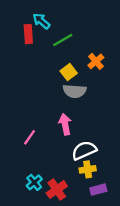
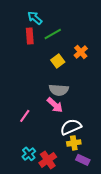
red rectangle: (28, 34) -> (30, 36), moved
gray semicircle: (75, 91) -> (59, 90), moved
pink arrow: (65, 124) -> (55, 105), turned 144
purple rectangle: (98, 190) -> (83, 160), turned 40

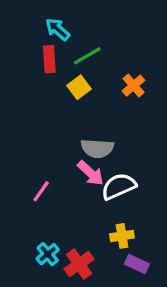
yellow square: (58, 61) -> (79, 87), moved
white semicircle: (71, 127) -> (119, 186), moved

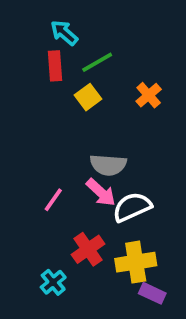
pink line: (41, 191) -> (53, 200), moved
yellow cross: (122, 236) -> (136, 262), size x1.5
red cross: (79, 264) -> (88, 249), moved

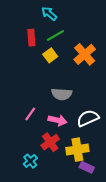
cyan arrow: (64, 33) -> (49, 14), moved
orange cross: (149, 95) -> (85, 54), size x1.5
pink arrow: (101, 192) -> (57, 120), moved, turned -30
white semicircle: (132, 207) -> (88, 118), moved

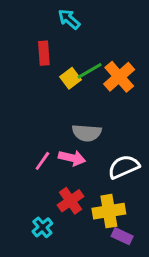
green line: (55, 35) -> (90, 71), moved
pink arrow: (57, 120) -> (72, 158), moved

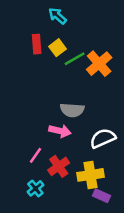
yellow square: (71, 78) -> (57, 48), moved
pink line: (42, 161) -> (35, 155), moved

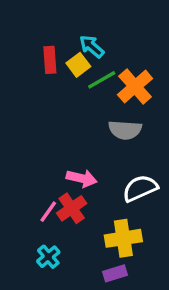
cyan arrow: (57, 16) -> (92, 46), moved
gray semicircle: (72, 110) -> (125, 130), moved
red cross: (59, 166) -> (72, 208), moved
purple rectangle: (102, 196) -> (115, 273), moved, turned -42

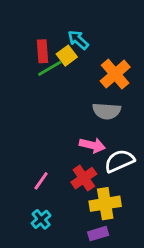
green line: (102, 80) -> (50, 68), moved
pink arrow: (82, 178) -> (92, 145), moved
red cross: (72, 208) -> (84, 178), moved

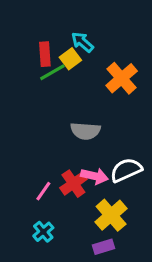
gray semicircle: (107, 111) -> (85, 131), moved
pink arrow: (92, 145) -> (94, 176), moved
red cross: (84, 178) -> (73, 184), moved
yellow cross: (105, 204) -> (111, 215), turned -32

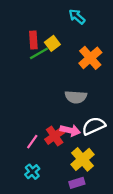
cyan arrow: (82, 42) -> (77, 17), moved
gray semicircle: (85, 131) -> (76, 97), moved

